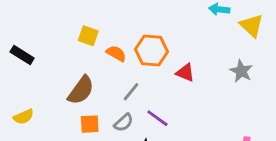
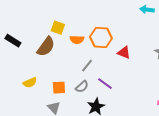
orange semicircle: (116, 53) -> (77, 40), turned 152
brown semicircle: (81, 90) -> (46, 47), moved
yellow semicircle: (24, 117) -> (30, 83), moved

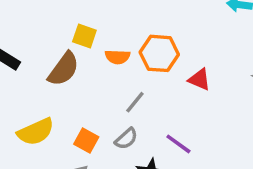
yellow semicircle: (30, 83) -> (36, 132), size x1.5
purple line: (105, 84) -> (178, 144), moved
orange square: (59, 88) -> (86, 140), turned 32

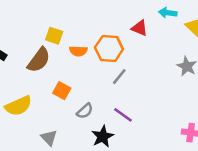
red triangle: (199, 80) -> (140, 28), moved
gray line: (135, 102) -> (119, 77), moved
orange square: (86, 140) -> (62, 91), moved

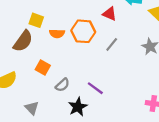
gray line: (119, 77) -> (112, 44), moved

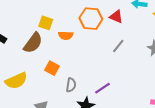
orange hexagon: (83, 31) -> (91, 19), moved
gray semicircle: (62, 85) -> (71, 85), turned -40
purple line: (95, 88) -> (103, 88), turned -70

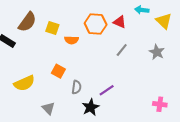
brown semicircle: (33, 43) -> (27, 22), moved

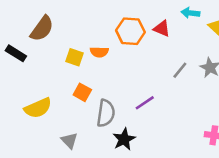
yellow square: (52, 28) -> (74, 57), moved
gray line: (122, 50) -> (180, 70), moved
gray semicircle: (77, 87) -> (106, 113), size x1.5
purple line: (107, 90) -> (145, 103), moved

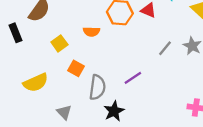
black rectangle: (16, 53) -> (16, 33), turned 36
yellow square: (74, 57) -> (59, 43), moved, turned 35

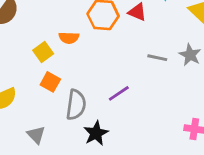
yellow square: (59, 43) -> (43, 52), moved
gray line: (165, 48) -> (157, 58), turned 63

